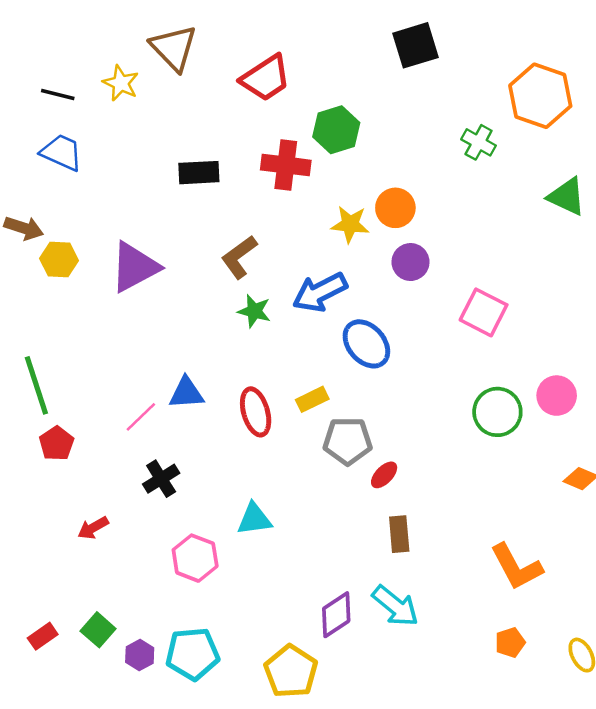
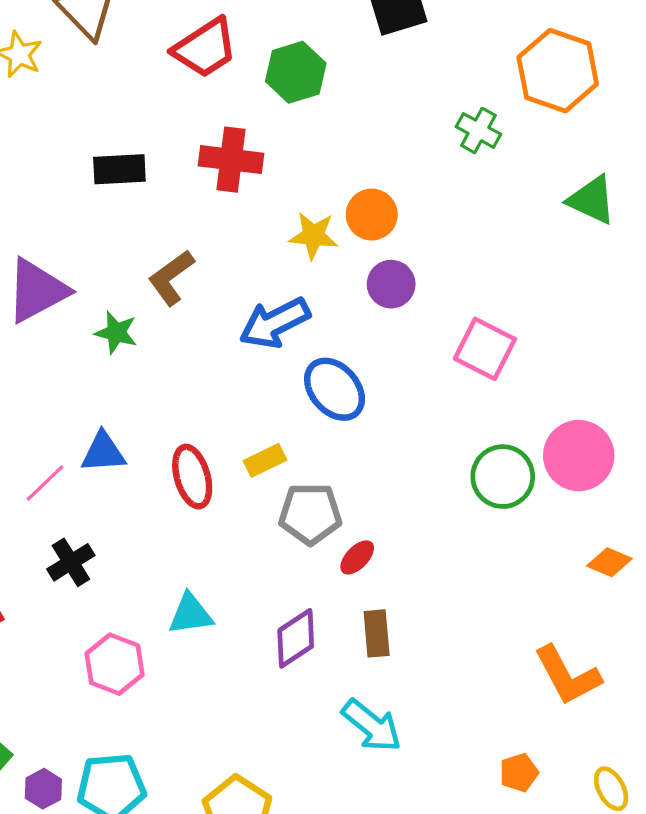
green hexagon: (336, 130) -> (296, 72), moved
green star: (254, 311) -> (116, 333), moved
pink circle: (557, 396) -> (579, 456), size x1.4
orange L-shape: (516, 567) -> (567, 675), moved
purple diamond: (336, 615) -> (296, 638), moved

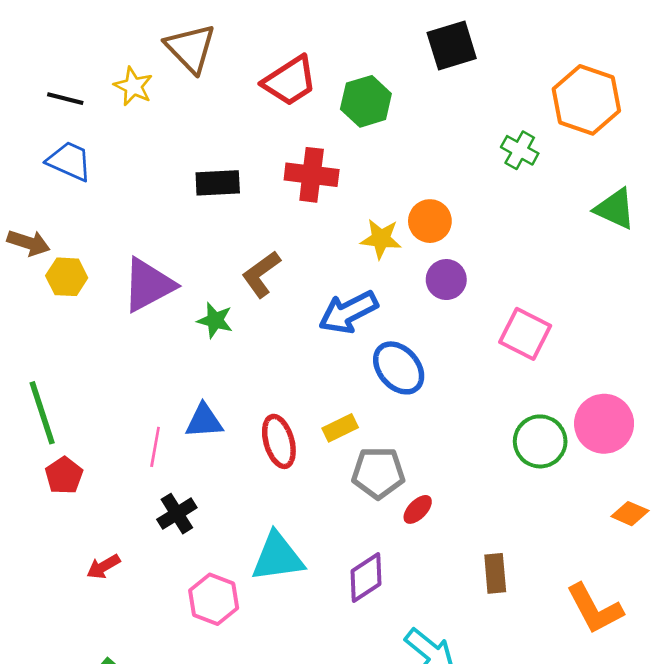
pink line: (45, 483) -> (155, 447), turned -36
cyan triangle: (191, 614) -> (278, 557), size x1.4
brown rectangle: (377, 633) -> (495, 573), moved

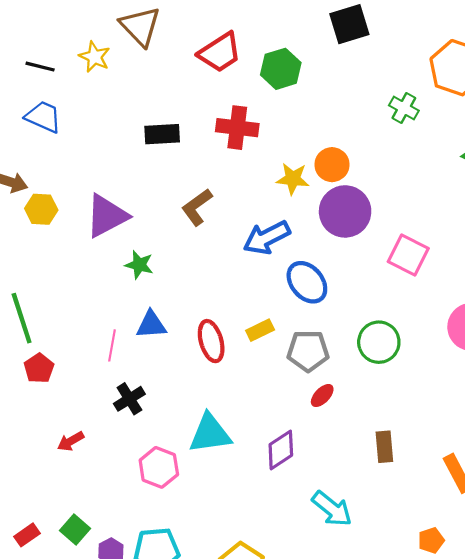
purple circle: (446, 280) -> (345, 211), size x1.6
green star: (215, 320) -> (139, 265), moved
green circle: (540, 441) -> (379, 342), moved
gray pentagon: (378, 473) -> (308, 351), moved

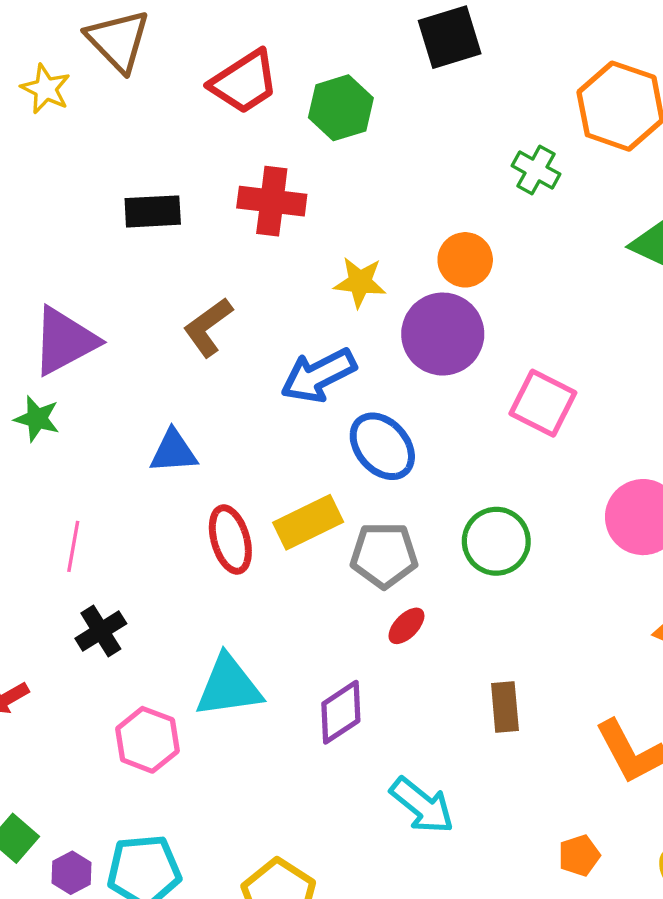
orange circle: (332, 165) -> (465, 260), moved
green star: (139, 265) -> (37, 419), moved
blue triangle: (151, 325) -> (173, 451), moved
yellow rectangle: (260, 330) -> (308, 522), size x1.5

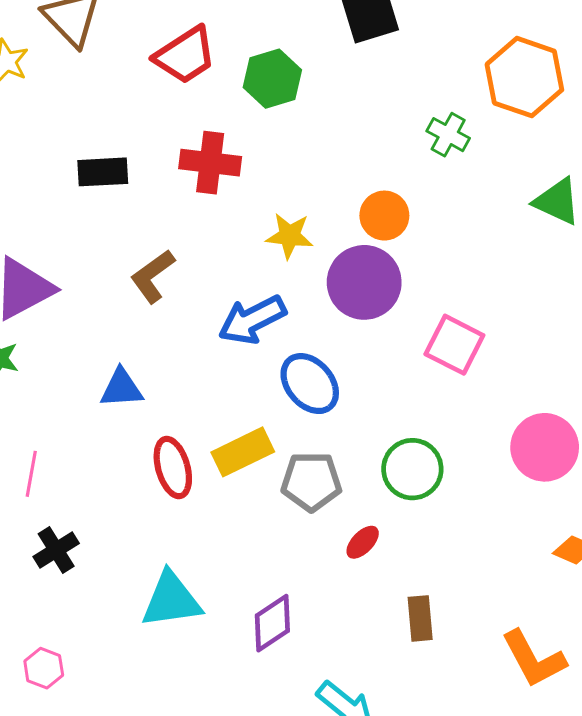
red ellipse: (406, 626) -> (363, 542), moved
pink hexagon: (147, 740) -> (44, 668), moved, size x0.7

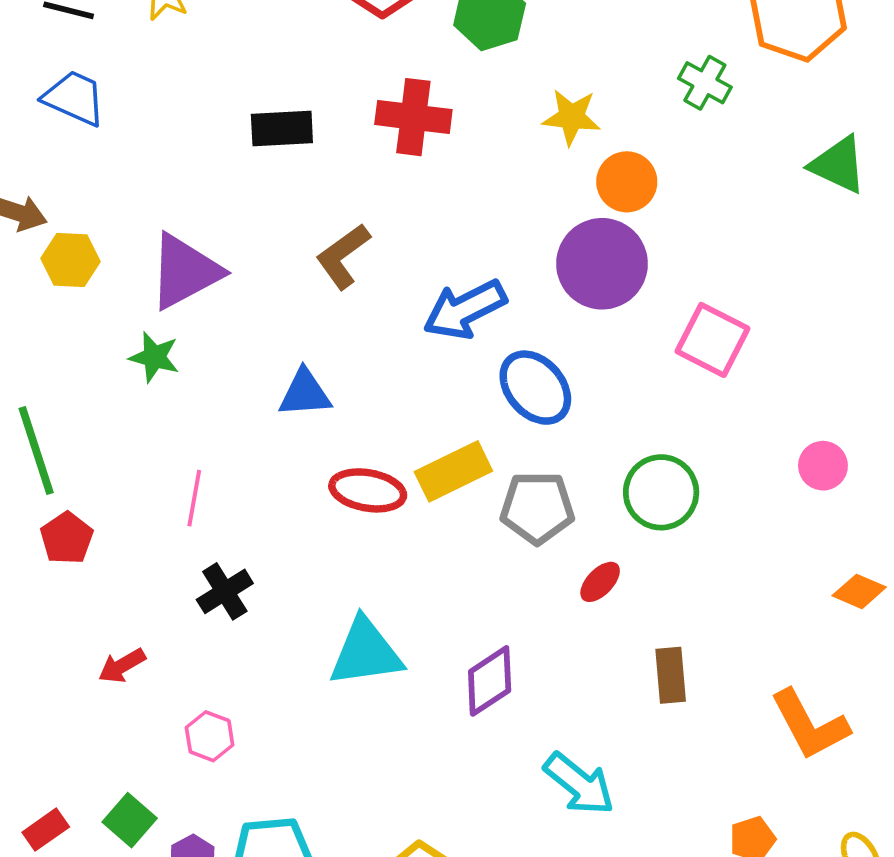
yellow star: (289, 236) -> (572, 117), moved
pink circle: (545, 447) -> (823, 466), size x0.6
red ellipse: (173, 468) -> (368, 490), turned -64

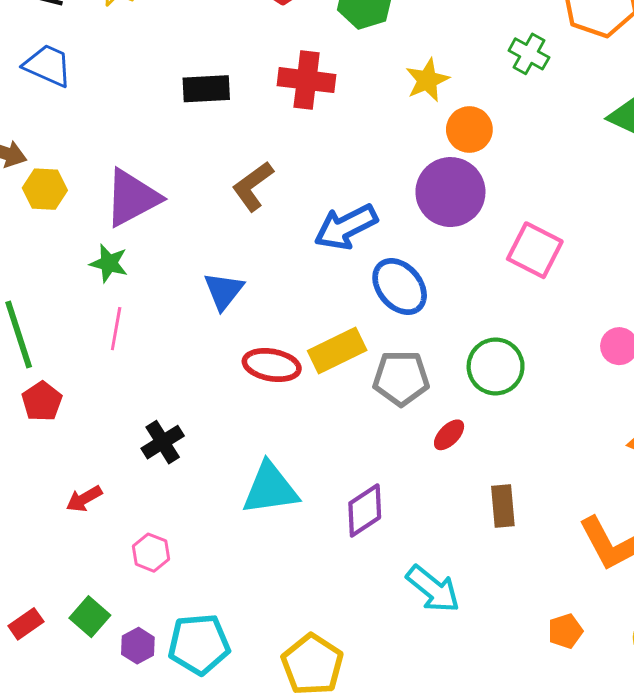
yellow star: (572, 117) -> (427, 80), turned -30
blue triangle: (305, 393) -> (224, 291), turned -48
pink line: (194, 498) -> (116, 329), moved

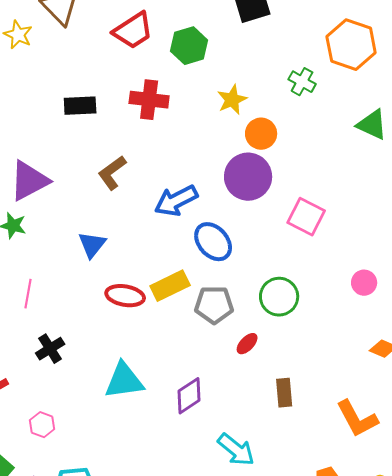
pink line: (116, 329) -> (28, 294), moved

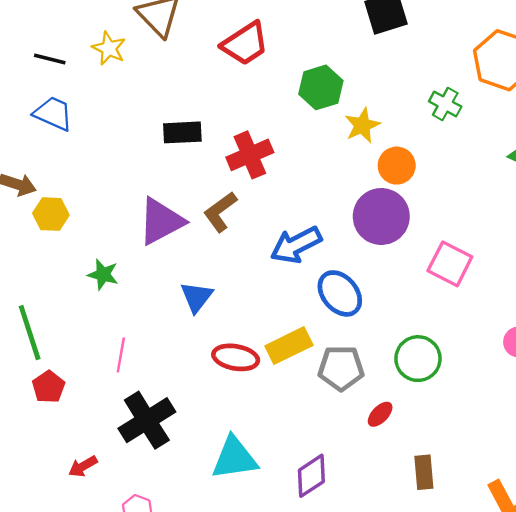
green hexagon: (189, 46) -> (321, 87), moved
red cross: (149, 100) -> (250, 155), moved, turned -30
purple triangle: (29, 181) -> (161, 221), moved
black cross: (50, 349) -> (147, 420), size x1.6

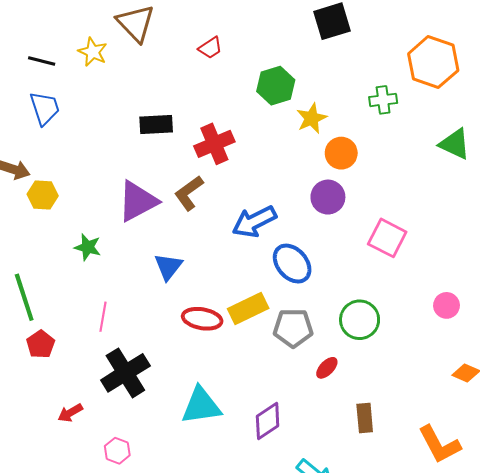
red trapezoid: (245, 44) -> (210, 48), size x0.6
green cross: (445, 104) -> (383, 100), turned -36
blue trapezoid: (53, 113) -> (45, 108), turned 48
purple circle: (381, 216) -> (328, 197), size x0.7

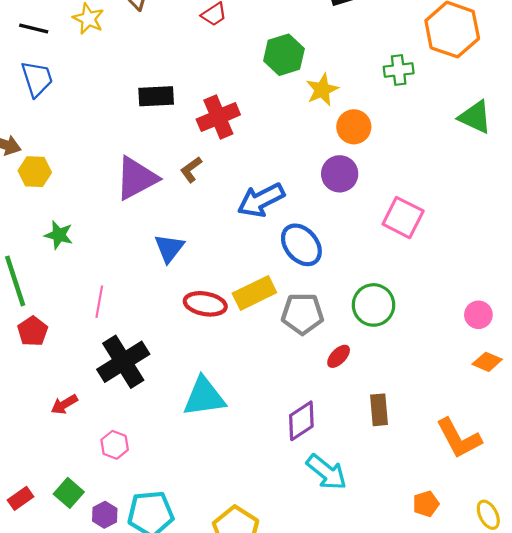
brown L-shape: (189, 193) -> (191, 169), size x0.7
green star: (88, 247) -> (59, 235), moved
pink circle: (446, 305) -> (478, 315), moved
purple diamond: (268, 421) -> (301, 421), moved

